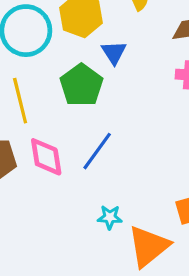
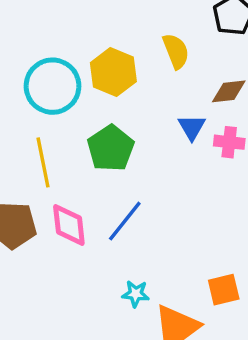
blue triangle: (114, 52) -> (192, 127), moved

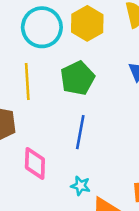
blue line: (125, 221) -> (80, 132), turned -36
pink diamond: (69, 225) -> (35, 163), moved

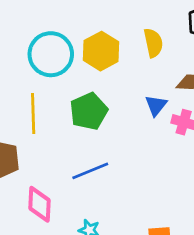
blue line: (80, 132) -> (90, 171), turned 56

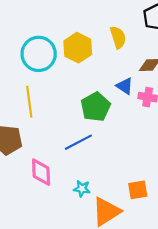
blue triangle: (156, 105) -> (125, 86), turned -30
green pentagon: (89, 111) -> (96, 107), moved

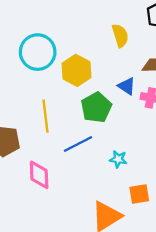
yellow hexagon: (78, 48) -> (77, 70), moved
yellow line: (29, 102) -> (45, 116), moved
cyan star: (82, 189) -> (118, 159), moved

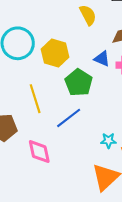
cyan star: (118, 159) -> (108, 141), moved

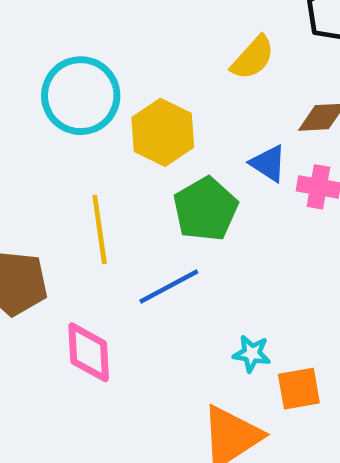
yellow semicircle: (88, 15) -> (253, 58), turned 60

